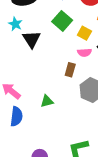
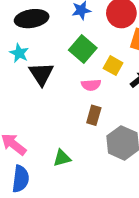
pink semicircle: (84, 52) -> (91, 85), moved

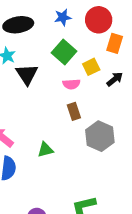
yellow square: (113, 66) -> (91, 67), turned 35
brown rectangle: (94, 115) -> (74, 111), turned -35

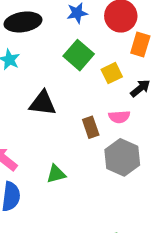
black triangle: (27, 74) -> (43, 103), moved, turned -50
pink semicircle: (71, 84) -> (119, 117), moved

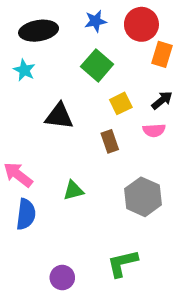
yellow square: (112, 73) -> (121, 103), moved
pink semicircle: (119, 117) -> (154, 130), moved
gray hexagon: (122, 157) -> (143, 197), moved

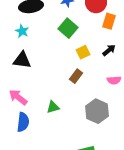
black triangle: (59, 116) -> (22, 60), moved
pink semicircle: (154, 130) -> (114, 80), moved
brown rectangle: (110, 141) -> (76, 76), turned 56

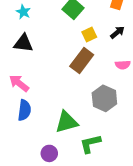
brown rectangle: (76, 76) -> (82, 60), size x1.6
green triangle: (53, 107) -> (67, 122), moved, size x1.6

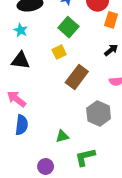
yellow square: (89, 35) -> (59, 52), moved
green triangle: (67, 122) -> (62, 136), size x0.6

